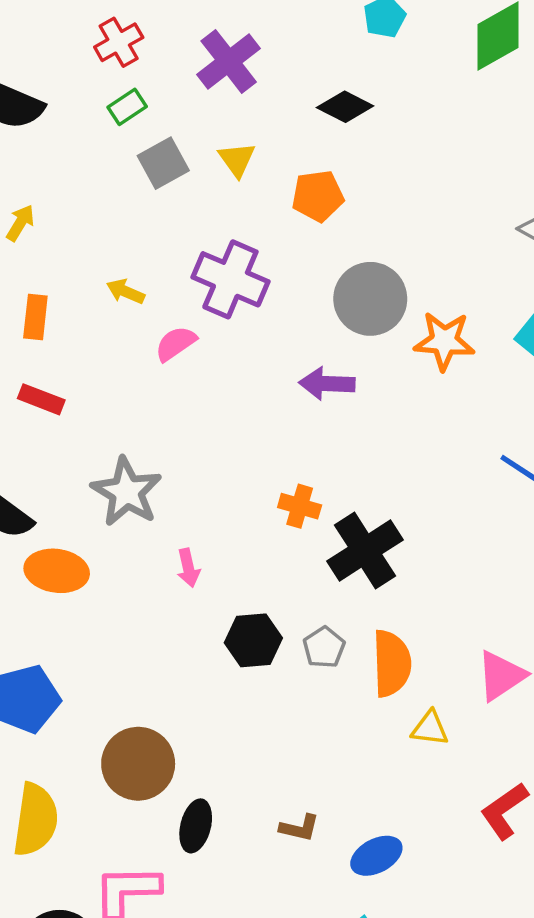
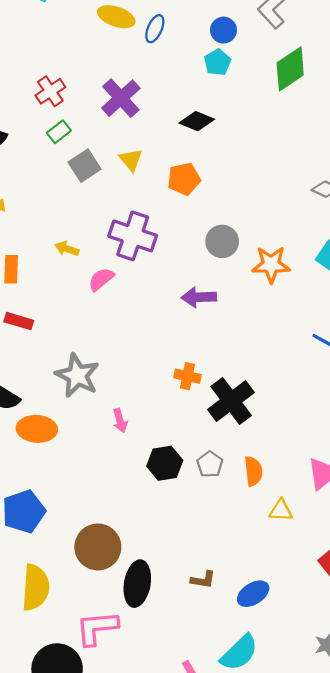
gray circle: (370, 299) -> (222, 241), size x0.7
orange semicircle: (392, 663) -> (253, 471), size x0.7
black ellipse: (196, 826) -> (137, 584), size x1.4

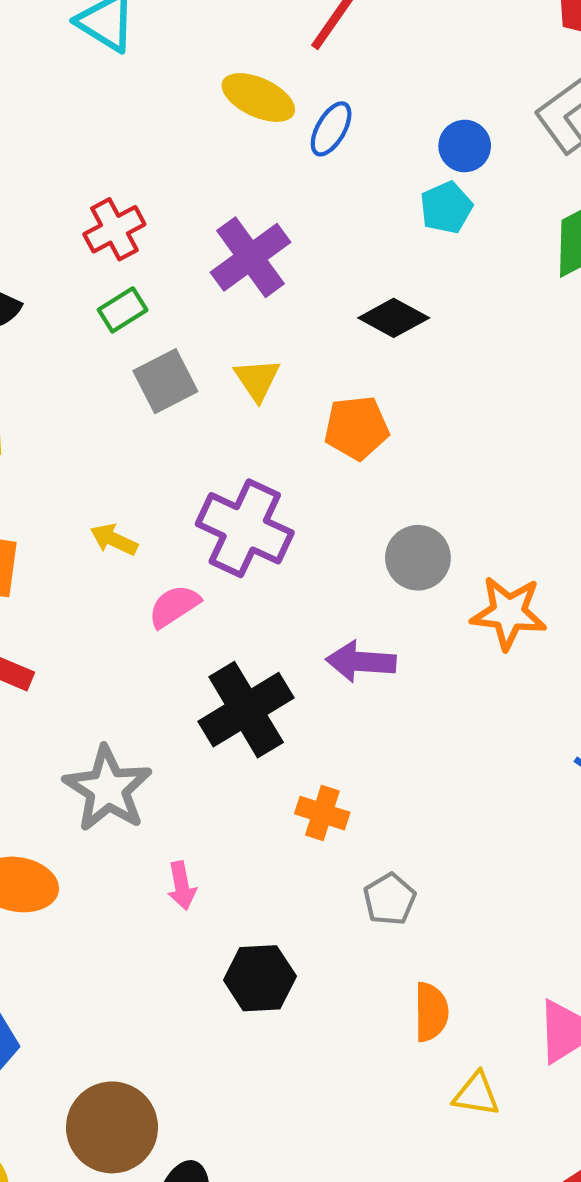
black cross: (231, 401) -> (246, 710), moved
gray pentagon: (210, 464) -> (390, 899), moved

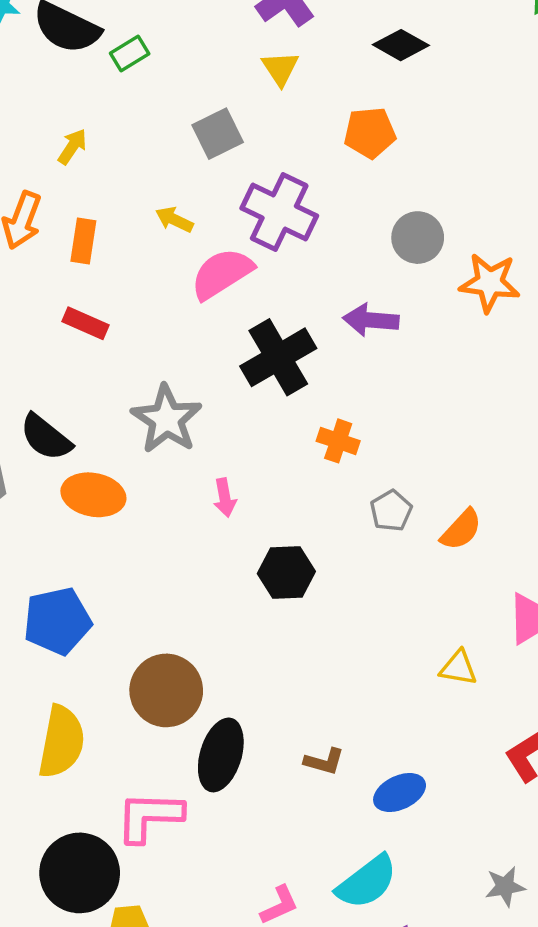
green rectangle: (123, 310) -> (130, 53), moved
yellow triangle: (257, 379) -> (280, 68), moved
gray square: (165, 381) -> (218, 134), moved
pink semicircle: (174, 606) -> (222, 274), size x1.5
orange semicircle: (431, 1012) -> (461, 530), moved, turned 42

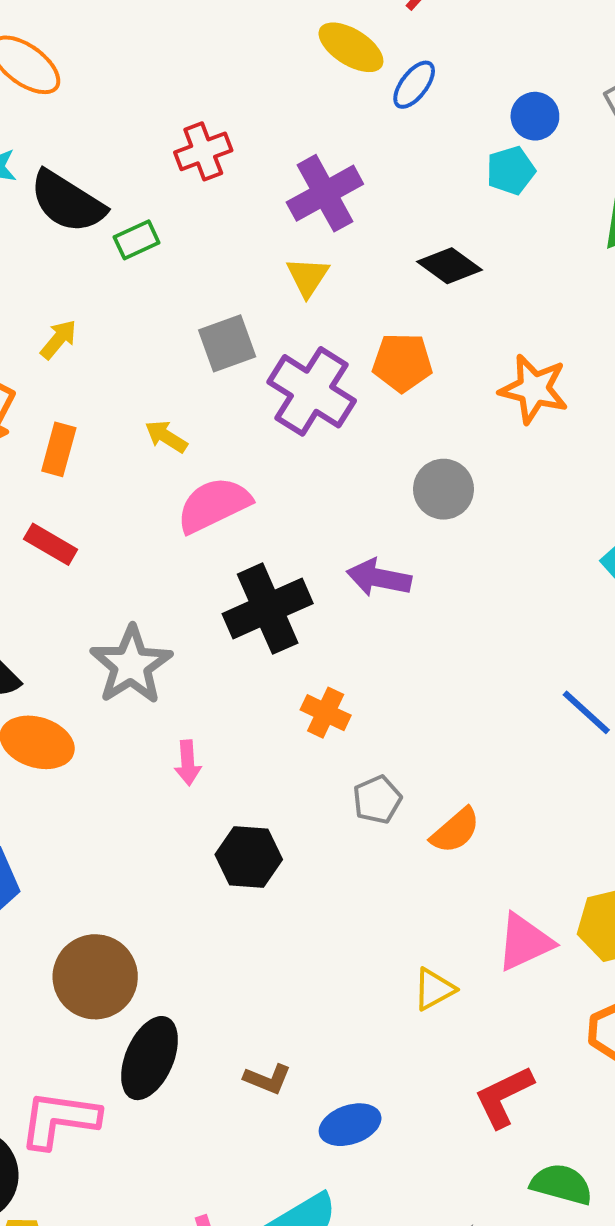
purple cross: (279, 212) -> (312, 391), moved
orange star: (490, 283) -> (534, 389), moved
yellow triangle: (458, 668) -> (434, 989), turned -45

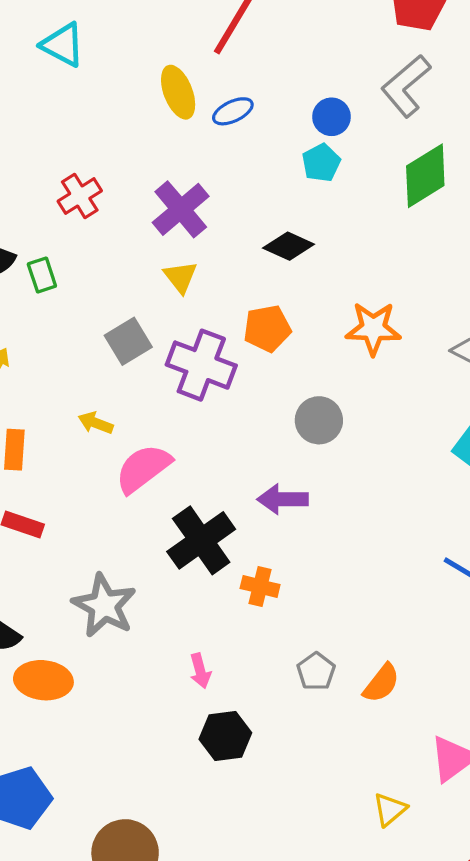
yellow ellipse: (351, 47) -> (178, 92), turned 48
blue ellipse: (414, 85) -> (233, 111), turned 39
green rectangle: (137, 240) -> (42, 275), turned -72
orange cross: (326, 713) -> (260, 586), moved
pink arrow: (188, 763) -> (200, 671), moved

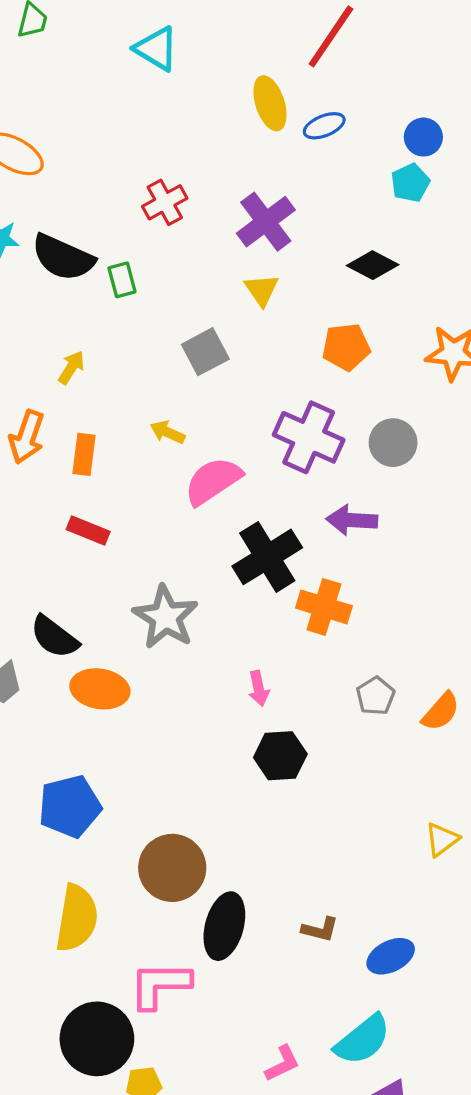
purple cross: (201, 365) -> (309, 437), moved
orange cross: (260, 586) -> (324, 607), size x1.4

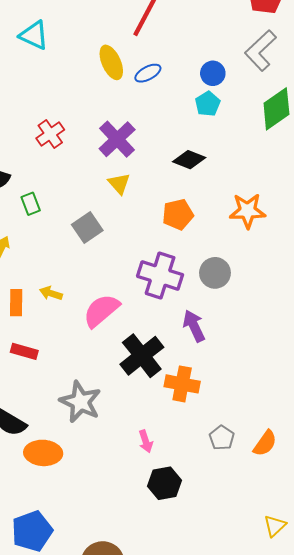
green rectangle: (122, 280) -> (31, 204), moved
yellow arrow: (168, 432) -> (51, 293), moved
purple arrow: (352, 520) -> (194, 326), turned 68

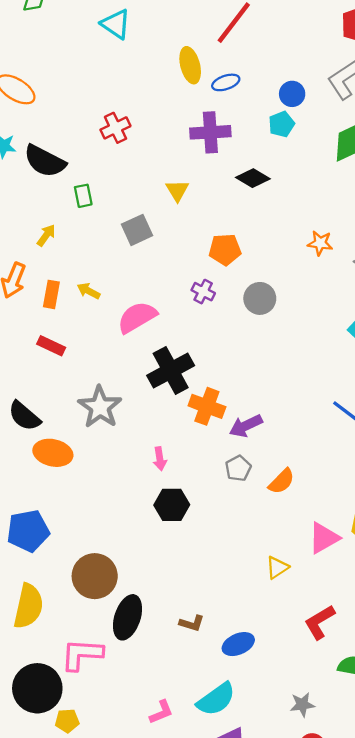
purple cross: (117, 139) -> (210, 132), moved, turned 30
orange star: (247, 211) -> (320, 243), moved, size x0.7
orange pentagon: (178, 214) -> (225, 250), moved
purple cross: (160, 275) -> (203, 292), size x0.5
purple arrow: (194, 326) -> (246, 426), moved, turned -100

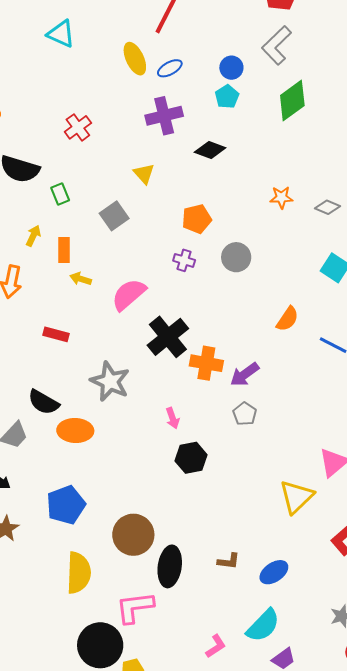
orange rectangle: (51, 294) -> (64, 250), moved
orange semicircle: (282, 481) -> (287, 319), moved
yellow triangle: (277, 567) -> (296, 497), size x1.6

